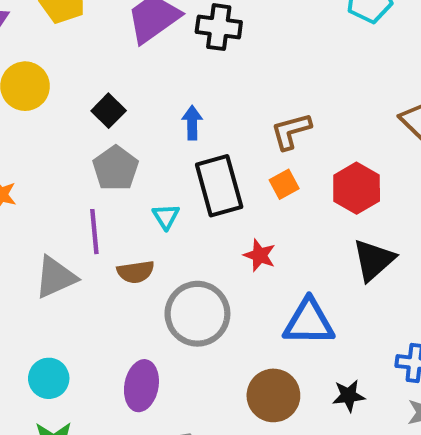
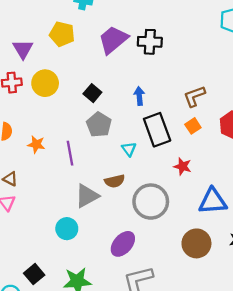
purple line: (94, 232) -> (70, 153), moved
gray triangle: (55, 277) -> (87, 196), moved
cyan circle: (49, 378) -> (67, 229), moved
purple ellipse: (141, 386) -> (123, 244), turned 35

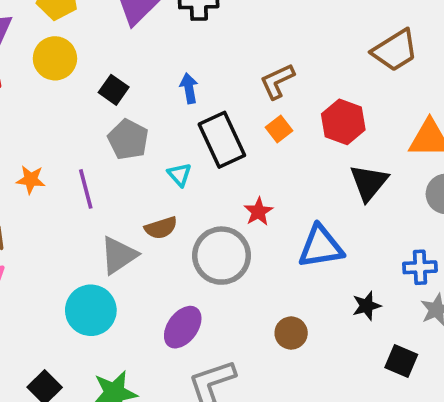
yellow circle: (45, 83) -> (55, 58), moved
red star: (183, 166) -> (258, 212), moved, turned 30
cyan circle: (67, 229) -> (91, 310), size x1.4
brown circle: (196, 243) -> (291, 333), moved, size x0.7

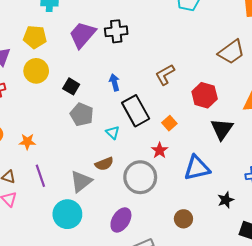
orange square: (279, 129) -> (169, 123), moved
purple line: (86, 189) -> (40, 176), moved

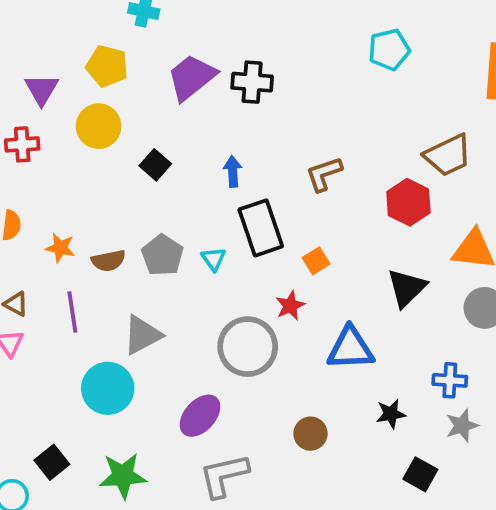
red hexagon: (205, 95) -> (408, 202), moved
gray pentagon: (82, 114) -> (162, 255), moved
brown semicircle: (104, 164) -> (108, 261), moved

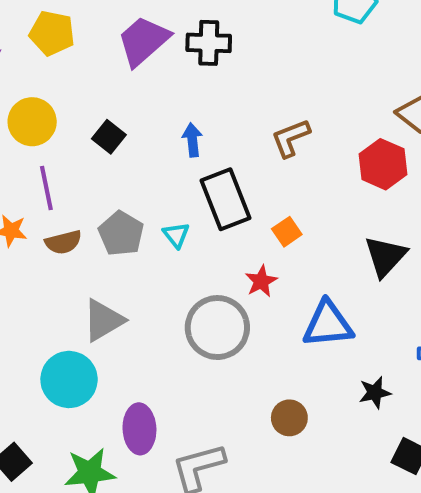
yellow circle: (99, 126) -> (32, 122), moved
purple line: (72, 312) -> (46, 188), moved
purple ellipse: (200, 416) -> (139, 429), moved, turned -42

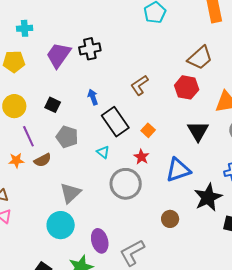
gray pentagon: (121, 234) -> (67, 137), moved
cyan triangle: (176, 235) -> (103, 152), moved
black star: (375, 393) -> (208, 197), size x1.8

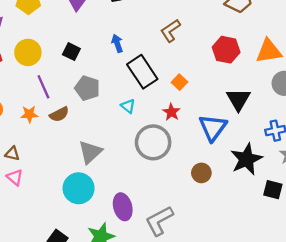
red hexagon: (187, 87) -> (226, 50), moved
black triangle: (198, 131) -> (238, 99), moved
blue triangle: (178, 170) -> (213, 128), turned -36
brown circle: (170, 219) -> (201, 173), moved

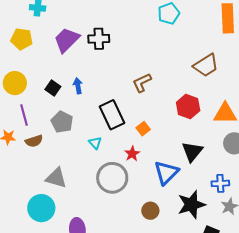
blue arrow: (117, 43) -> (78, 86), moved
gray triangle: (90, 152) -> (56, 178), turned 50

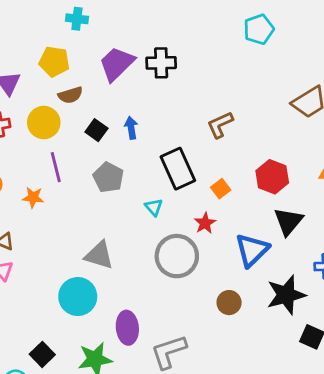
red hexagon: (188, 106) -> (272, 177), moved
brown semicircle: (34, 141) -> (70, 95), moved

